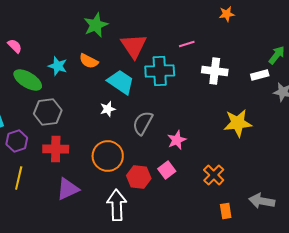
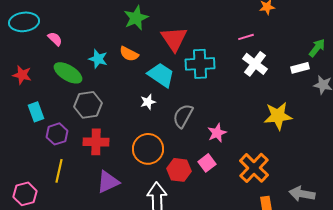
pink line: (187, 44) -> (246, 37), moved
white cross: (215, 71) -> (255, 64), turned 30
orange cross: (214, 175) -> (254, 168), size x1.4

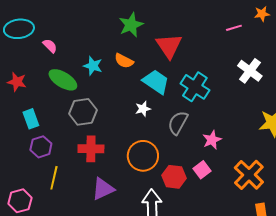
pink line: (246, 37) -> (234, 28), moved
cyan cross: (200, 64) -> (195, 87), moved, turned 36
purple hexagon: (57, 134) -> (41, 147), moved

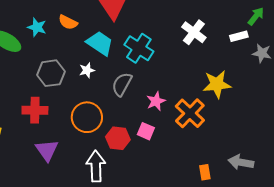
gray hexagon: (83, 112) -> (51, 73), moved
pink square: (202, 170) -> (146, 131), turned -30
orange cross: (249, 175) -> (190, 113), moved
purple triangle: (103, 189) -> (47, 150), turned -40

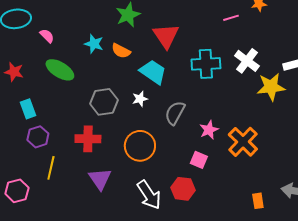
cyan star: (37, 27) -> (94, 44), moved
cyan cross: (139, 48) -> (206, 64), moved, turned -36
yellow star: (217, 84) -> (271, 87), moved
red hexagon: (118, 138) -> (183, 189), moved
white arrow: (96, 166) -> (149, 195), turned 148

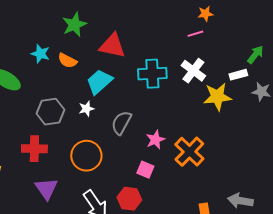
pink line: (231, 18) -> (195, 34), moved
red triangle: (166, 36) -> (112, 46), turned -44
cyan trapezoid: (153, 72) -> (99, 82), turned -76

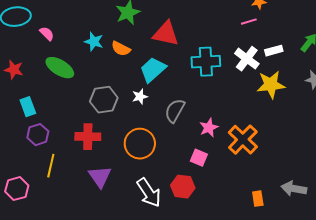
white rectangle: (238, 75) -> (274, 51), moved

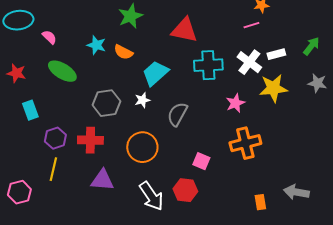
red triangle: (166, 34) -> (184, 30), moved
pink star: (209, 128) -> (235, 103), moved
purple hexagon: (38, 135) -> (55, 138), moved
orange cross: (243, 140) -> (245, 143), turned 32
purple triangle: (100, 177) -> (102, 180), turned -50

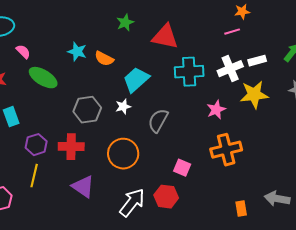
green star: (130, 16) -> (125, 23), moved, size x0.7
pink semicircle: (49, 37) -> (23, 52), moved
white cross: (249, 62) -> (230, 69), turned 30
purple triangle: (102, 180) -> (83, 187), turned 30
white arrow: (151, 196) -> (132, 203), turned -108

